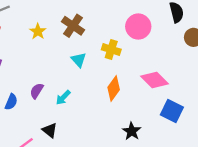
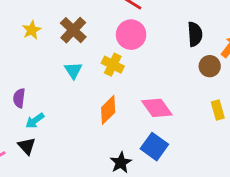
pink circle: (138, 27) -> (131, 35), moved
purple semicircle: (37, 91) -> (19, 98), turned -35
cyan arrow: (63, 97) -> (35, 121), moved
blue square: (172, 111) -> (154, 147), moved

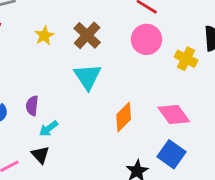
yellow cross: (113, 65) -> (186, 59), moved
cyan triangle: (73, 70) -> (88, 77), size x1.5

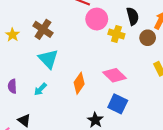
pink circle: (147, 39) -> (97, 19), moved
cyan arrow: (49, 129) -> (40, 89), moved

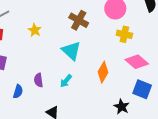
brown cross: (43, 29) -> (79, 20), moved
yellow cross: (116, 34) -> (124, 34), moved

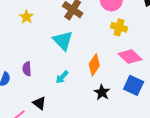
cyan arrow: (66, 81) -> (62, 77), moved
black star: (122, 107) -> (102, 92), moved

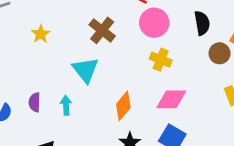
pink diamond: (130, 57) -> (171, 99), turned -50
cyan arrow: (62, 77) -> (66, 105), moved, turned 128

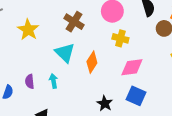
yellow star: (41, 34) -> (28, 30), size x1.5
orange diamond: (123, 106) -> (92, 62), moved

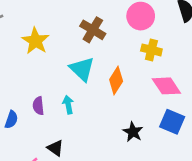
pink diamond: (132, 67) -> (166, 86), turned 65

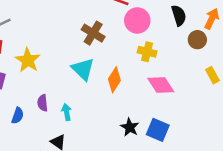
yellow star: (35, 41) -> (28, 60), moved
cyan arrow: (68, 105) -> (67, 112), moved
blue square: (172, 122) -> (158, 130), moved

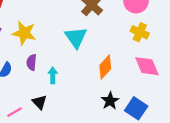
yellow star: (28, 60) -> (24, 33), moved, turned -30
orange diamond: (114, 80) -> (105, 67), moved

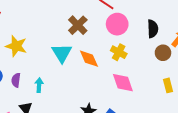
purple semicircle: (32, 62) -> (16, 80), moved
orange diamond: (105, 67) -> (89, 59), moved, turned -70

